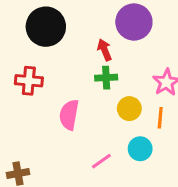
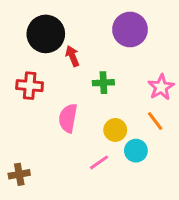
red arrow: (105, 50) -> (72, 56), moved
yellow circle: (129, 109) -> (115, 130), moved
orange line: (160, 118) -> (155, 121), turned -42

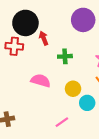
red cross: (30, 86) -> (14, 46), moved
pink semicircle: (68, 118) -> (41, 81), turned 96
pink line: (99, 162) -> (62, 122), moved

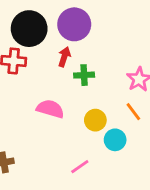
purple circle: (83, 20) -> (74, 24), moved
red arrow: (44, 38) -> (64, 57), moved, turned 40

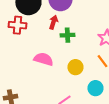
cyan circle: (115, 140) -> (95, 88), moved

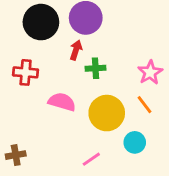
red cross: (17, 25) -> (26, 72), moved
yellow circle: (75, 67) -> (107, 113), size x1.6

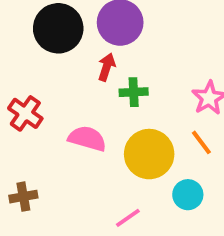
red cross: (26, 72) -> (25, 113), moved, turned 30
brown cross: (16, 155) -> (23, 197), moved

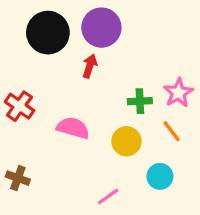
green cross: (134, 92) -> (140, 101), moved
yellow circle: (149, 154) -> (126, 141), size x0.7
brown cross: (23, 197) -> (18, 178), turned 30

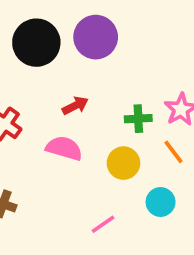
red arrow: (90, 66) -> (75, 106), moved, turned 45

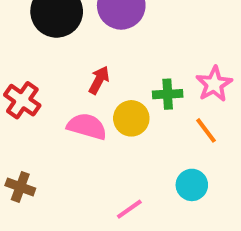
red arrow: (75, 106) -> (99, 80), turned -35
yellow circle: (123, 163) -> (131, 118), moved

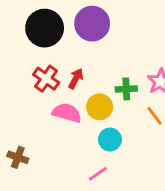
red cross: (22, 100) -> (46, 79), moved
cyan circle: (192, 185) -> (110, 140), moved

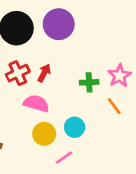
red cross: (46, 79) -> (18, 73), turned 30
yellow circle: (100, 107) -> (44, 134), moved

